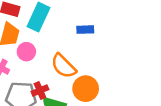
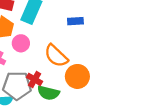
red cross: (40, 91) -> (35, 79), turned -35

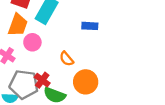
orange semicircle: (56, 56) -> (66, 59), size x0.6

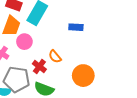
red cross: (42, 80) -> (39, 66), moved
orange circle: (86, 82) -> (83, 76), moved

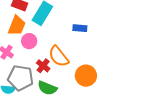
orange semicircle: (55, 57) -> (59, 56), size x1.6

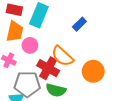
blue rectangle: (80, 28) -> (79, 24), turned -40
red cross: (43, 66) -> (48, 68), size x1.5

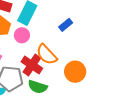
pink circle: (30, 45) -> (22, 35), moved

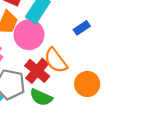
pink circle: (22, 35) -> (29, 35), size x1.6

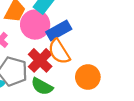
blue rectangle: (82, 28) -> (59, 30), moved, size x1.5

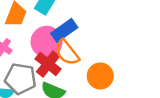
pink circle: (35, 25) -> (47, 42), moved

